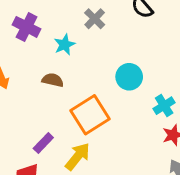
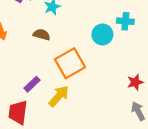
cyan cross: (164, 106) -> (125, 21), moved, turned 35

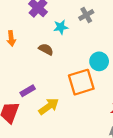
orange square: (70, 63) -> (81, 82), moved

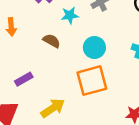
cyan circle: (99, 61) -> (94, 47), moved
purple rectangle: (28, 91) -> (24, 79), moved

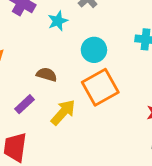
brown semicircle: (52, 41) -> (47, 74), moved
yellow arrow: (53, 108) -> (63, 112), moved

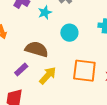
brown semicircle: (47, 74) -> (37, 49), size x1.6
orange square: (100, 87) -> (84, 71), moved, turned 35

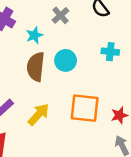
brown semicircle: (37, 49) -> (36, 67), moved, turned -100

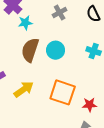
cyan star: (34, 35) -> (25, 23), moved

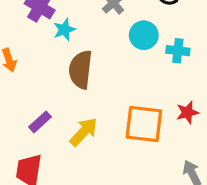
cyan circle: (56, 50) -> (144, 35), moved
red star: (90, 105) -> (187, 113), moved

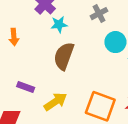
purple rectangle: (40, 122) -> (26, 87), turned 49

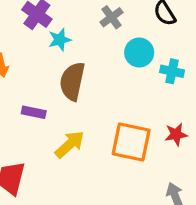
purple rectangle: (26, 87) -> (34, 112), moved

